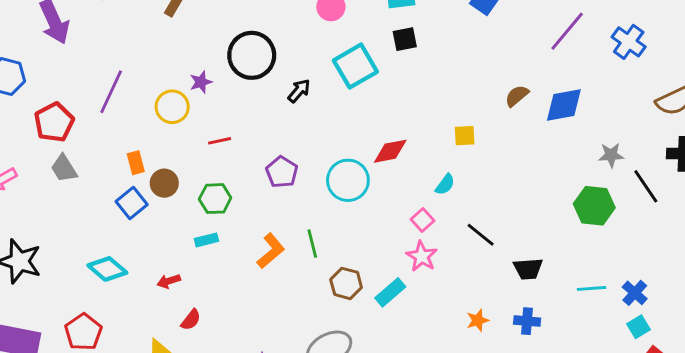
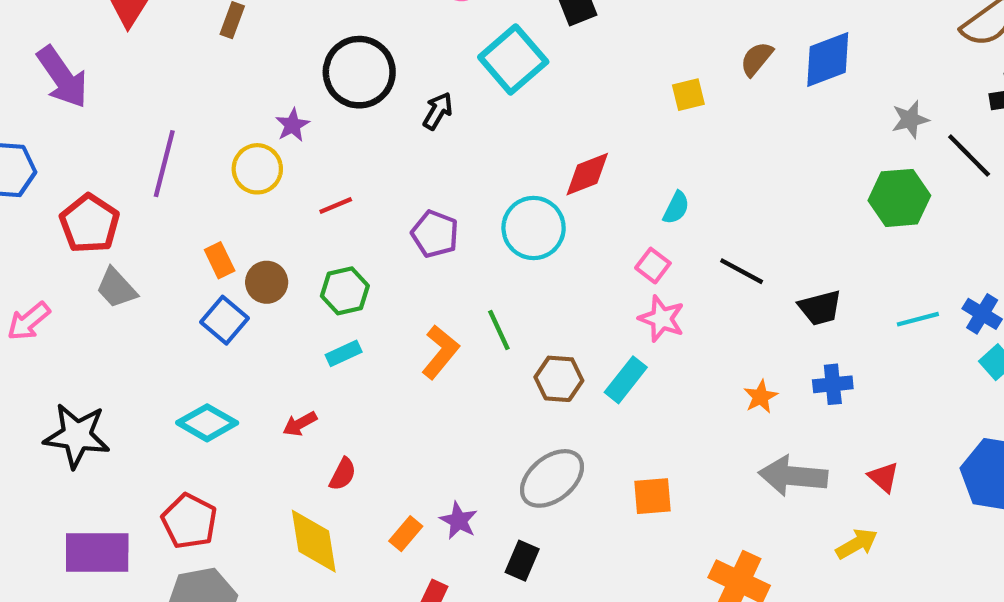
yellow square: (465, 136) -> (688, 95), moved

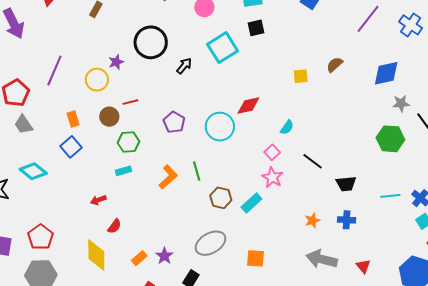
blue diamond: (828, 59) -> (386, 73), moved
brown circle: (267, 282) -> (109, 117), moved
cyan diamond: (207, 423) -> (33, 171), moved

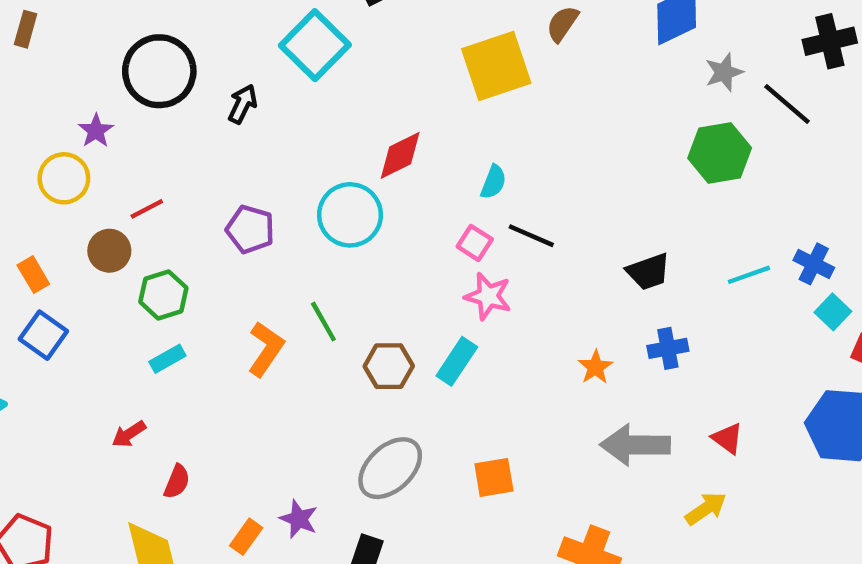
yellow square: (301, 76) -> (496, 66), size x2.0
black line: (313, 161) -> (531, 236), moved

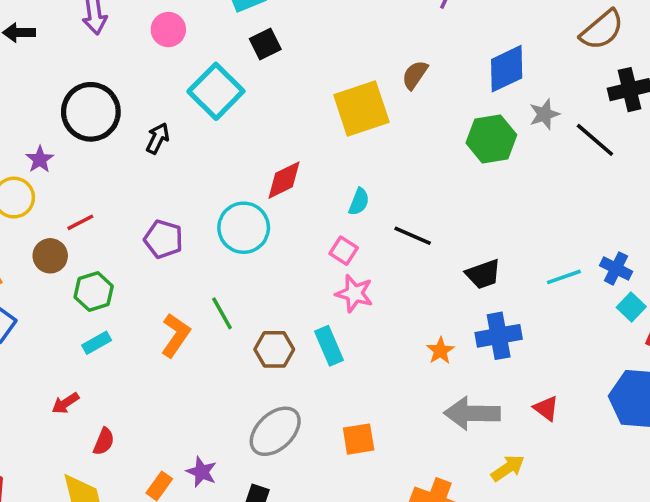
green hexagon: (720, 153) -> (491, 139), moved
black line: (531, 236) -> (413, 236), moved
blue cross: (668, 348) -> (499, 336), size x1.4
cyan rectangle: (457, 361) -> (329, 346), turned -57
yellow arrow: (706, 509) -> (508, 468), moved

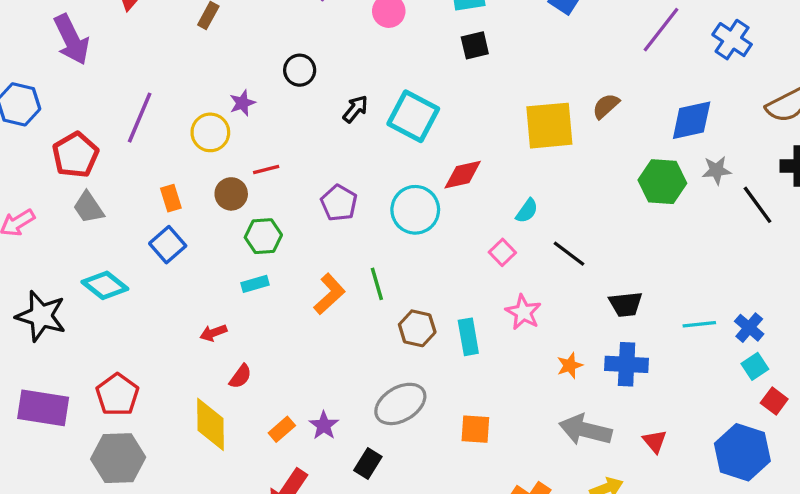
cyan square: (216, 91) -> (413, 116), moved, turned -30
black circle: (91, 112) -> (300, 70), size x0.6
pink star: (354, 293) -> (523, 312), moved

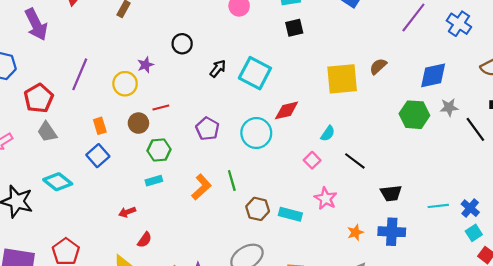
cyan rectangle: (468, 337) -> (290, 214), turned -65

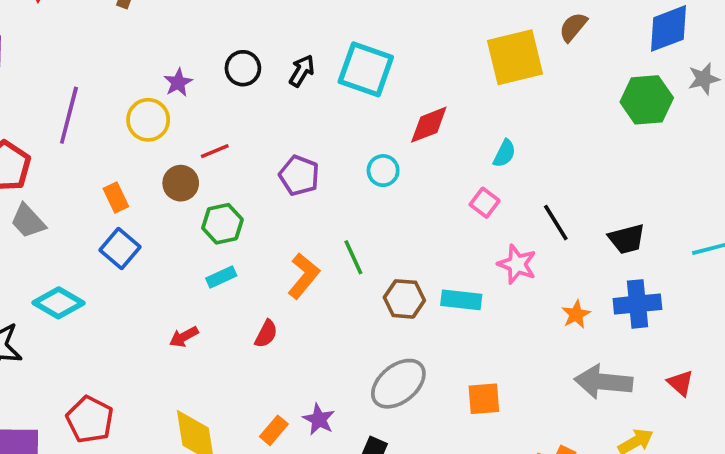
black circle: (182, 44) -> (243, 68), moved
cyan circle: (256, 133) -> (383, 171), size x0.6
black line: (355, 161) -> (556, 223), moved, turned 30
red semicircle: (145, 240) -> (266, 334), moved

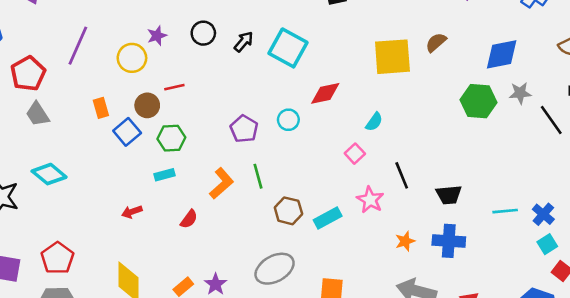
purple pentagon: (299, 175) -> (244, 129), moved
blue square: (120, 248) -> (127, 132), moved
cyan rectangle: (461, 300) -> (328, 218), turned -44

